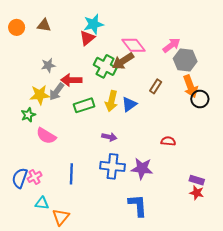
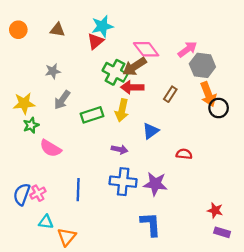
brown triangle: (44, 25) -> (57, 30), moved
red arrow: (71, 80) -> (132, 87), moved
yellow star: (40, 95) -> (24, 103), moved
blue triangle: (129, 104) -> (151, 131), moved
purple rectangle: (197, 180) -> (222, 232), moved

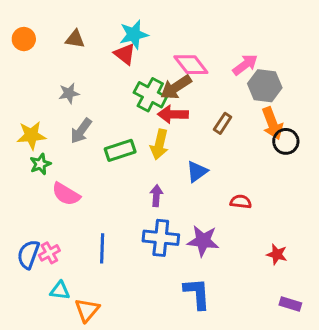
red triangle: (95, 41) -> (125, 54), turned -42
purple arrow: (120, 149) -> (156, 196), turned -98
red star: (215, 210) -> (277, 254), moved

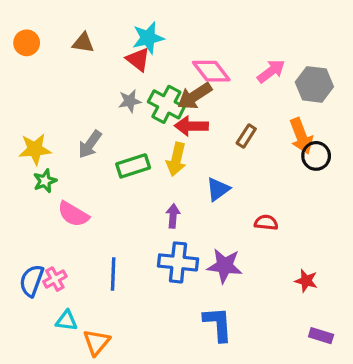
gray hexagon: (265, 86) -> (314, 84), moved
gray star: (69, 93) -> (130, 101), moved

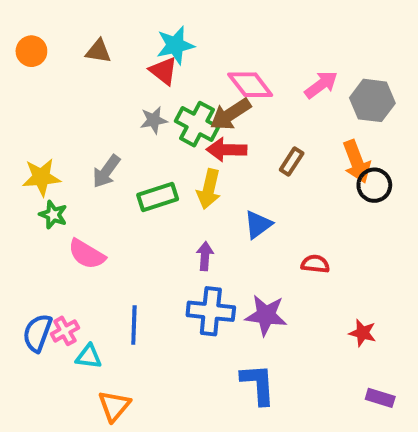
green star: (45, 181) -> (53, 215), turned -30
cyan triangle: (67, 321) -> (89, 357), moved

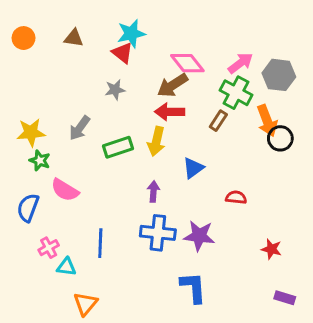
green cross: (197, 124) -> (236, 93), moved
blue semicircle: (37, 333) -> (28, 208), moved

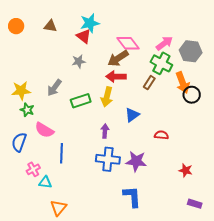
blue line: (100, 243) -> (61, 153), moved

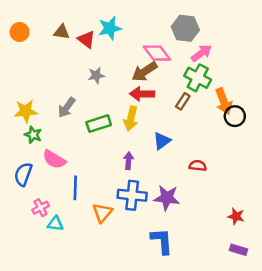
red triangle: (84, 36) -> (86, 39), moved
gray hexagon: (191, 51) -> (185, 28), moved
red star: (186, 170) -> (236, 216), moved
orange triangle: (58, 208) -> (102, 213), moved

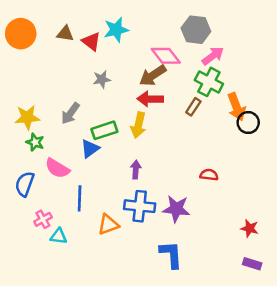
orange circle: (20, 32) -> (21, 34), size x1.5
blue triangle: (162, 141) -> (90, 149), moved
orange triangle: (102, 213) -> (108, 225), turned 30

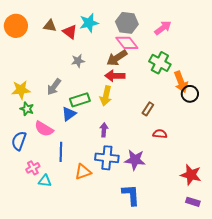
gray hexagon: (196, 30) -> (127, 23), moved
pink arrow: (213, 56) -> (163, 28), moved
brown rectangle: (193, 107) -> (148, 109), moved
red star: (249, 228) -> (191, 175), size x1.5

